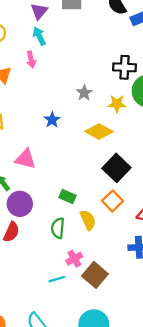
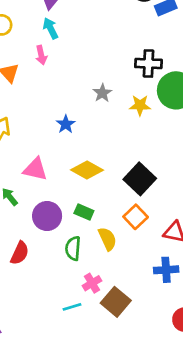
yellow diamond: (99, 131) -> (87, 170), moved
purple circle: (20, 204) -> (47, 216), moved

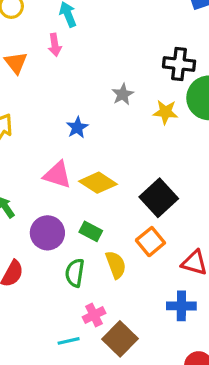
pink triangle: (35, 169) -> (57, 175), moved

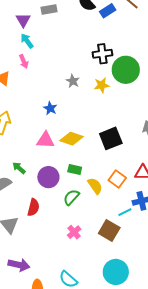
black square: (159, 198) -> (111, 138), turned 35
orange square: (150, 242) -> (117, 179), moved
green semicircle: (75, 273) -> (71, 197), turned 48
pink cross: (94, 315) -> (74, 232), moved
cyan line: (69, 341) -> (125, 212), moved

